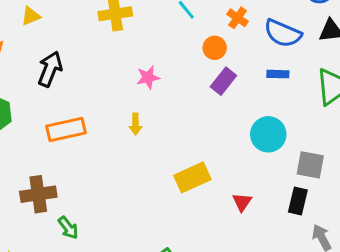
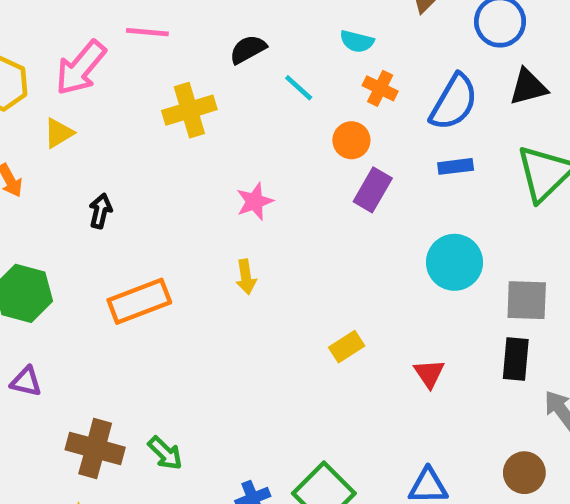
blue semicircle: (283, 33) -> (454, 102), turned -75
black arrow: (50, 69) -> (100, 211), size x0.6
yellow rectangle: (192, 177) -> (347, 347), size x0.6
brown cross: (38, 194) -> (95, 448), moved, turned 32

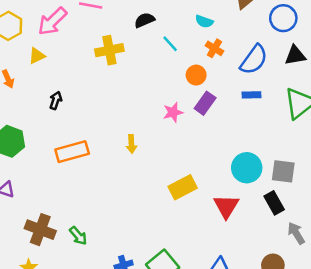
pink star: (255, 201) -> (173, 112), moved
cyan circle: (454, 262) -> (247, 168), moved
yellow rectangle: (347, 347) -> (183, 187), size x1.5
black rectangle: (516, 359) -> (274, 203), turned -40
red triangle: (429, 373) -> (226, 206), size x1.5

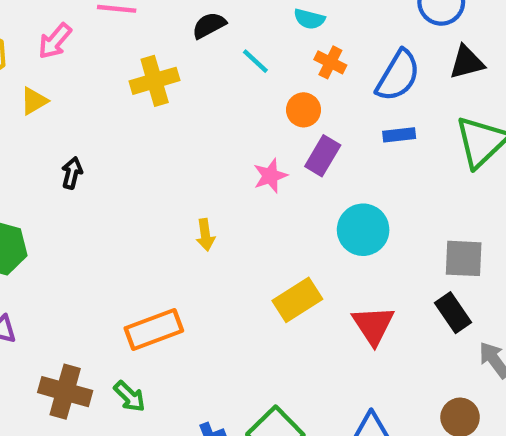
pink arrow: (52, 21) -> (55, 41), size x0.7
orange rectangle: (72, 152) -> (154, 329), moved
cyan circle: (247, 168) -> (363, 230), moved

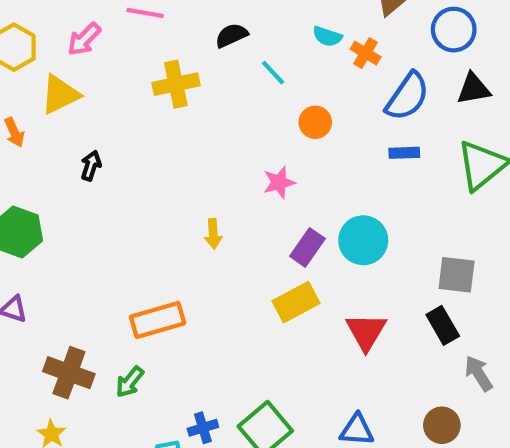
orange cross: (330, 62) -> (366, 53), moved
yellow triangle: (34, 101) -> (60, 95), size x1.5
purple rectangle: (323, 156) -> (307, 247), moved
green arrow: (130, 396) -> (130, 382), turned 80

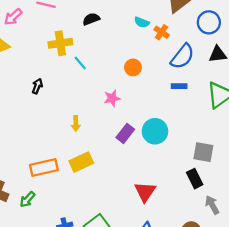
cyan line: (273, 73) -> (80, 63), moved
black arrow: (91, 166) -> (37, 86), moved
yellow rectangle: (296, 302) -> (81, 162), moved
red triangle: (366, 332) -> (145, 192), moved

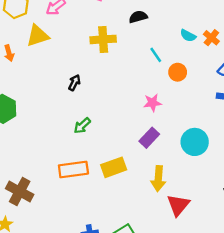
cyan semicircle: (142, 22) -> (188, 36), moved
cyan line: (80, 63) -> (156, 55), moved
yellow arrow: (76, 124) -> (158, 179), moved, size x1.5
purple rectangle: (125, 133) -> (149, 138), moved
green arrow: (27, 199) -> (82, 126), moved

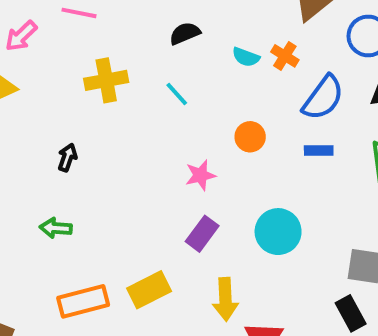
black semicircle: (138, 17) -> (185, 33), moved
cyan line: (156, 55) -> (177, 94), moved
orange circle: (178, 72) -> (250, 137), moved
green arrow: (82, 126) -> (56, 228), moved, turned 54

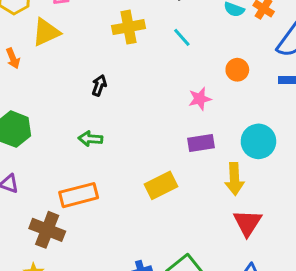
purple rectangle: (202, 234) -> (201, 143), turned 45
yellow arrow: (225, 299) -> (234, 179), moved
orange rectangle: (83, 301) -> (79, 195), moved

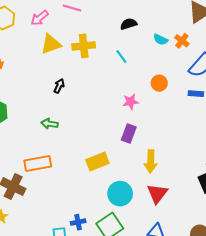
yellow triangle: (46, 32) -> (51, 44), moved
cyan circle: (258, 141) -> (120, 194), moved
purple rectangle: (201, 143) -> (129, 133), turned -66

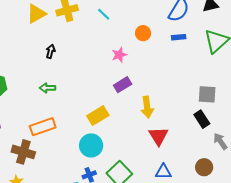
purple rectangle: (129, 133) -> (123, 85), turned 48
cyan circle: (120, 194) -> (91, 145), moved

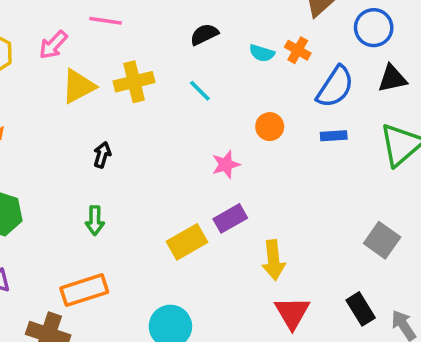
green arrow: (47, 88) -> (95, 220), turned -91
gray square: (207, 94) -> (382, 240), turned 30
yellow rectangle: (98, 116) -> (187, 242), moved
black rectangle: (202, 119) -> (361, 309), moved

